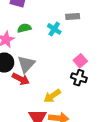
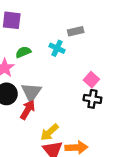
red arrow: (21, 79) -> (28, 110), turned -78
yellow arrow: (52, 96) -> (50, 132), moved

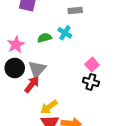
gray rectangle: (76, 31) -> (75, 10), moved
green semicircle: (23, 52) -> (44, 38), moved

